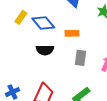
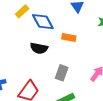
gray rectangle: (80, 58) -> (62, 73), moved

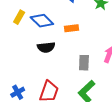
gray rectangle: (62, 73) -> (84, 63), moved

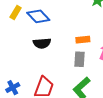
orange rectangle: (71, 28) -> (83, 40), moved

